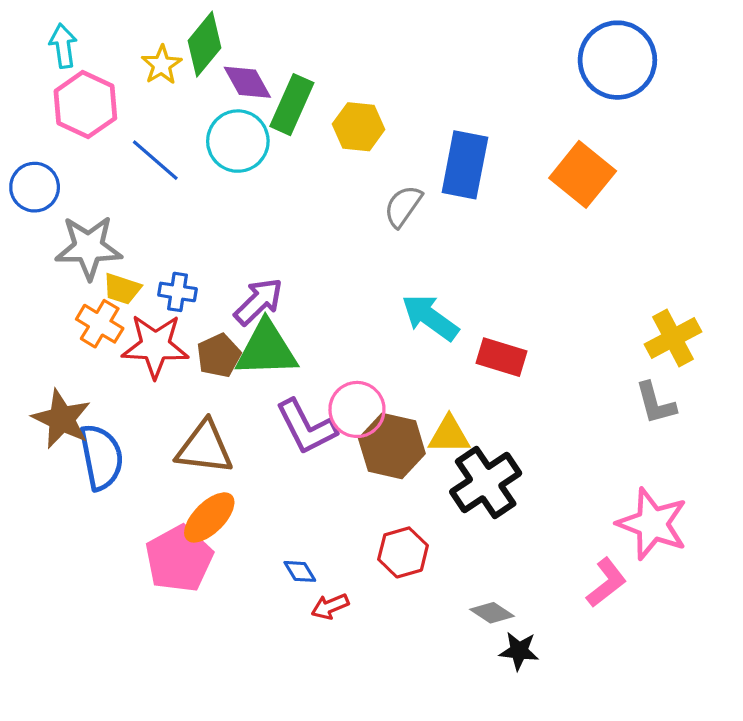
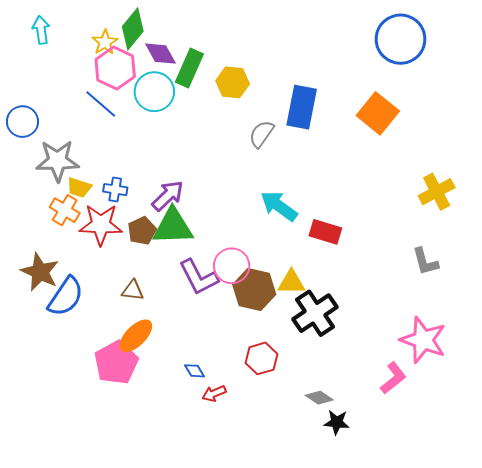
pink hexagon: (85, 105) -> (115, 68), moved
yellow cross: (673, 338) -> (437, 192), moved
brown triangle: (205, 448) -> (133, 290), size x0.6
blue semicircle: (101, 457) -> (66, 297), turned 45

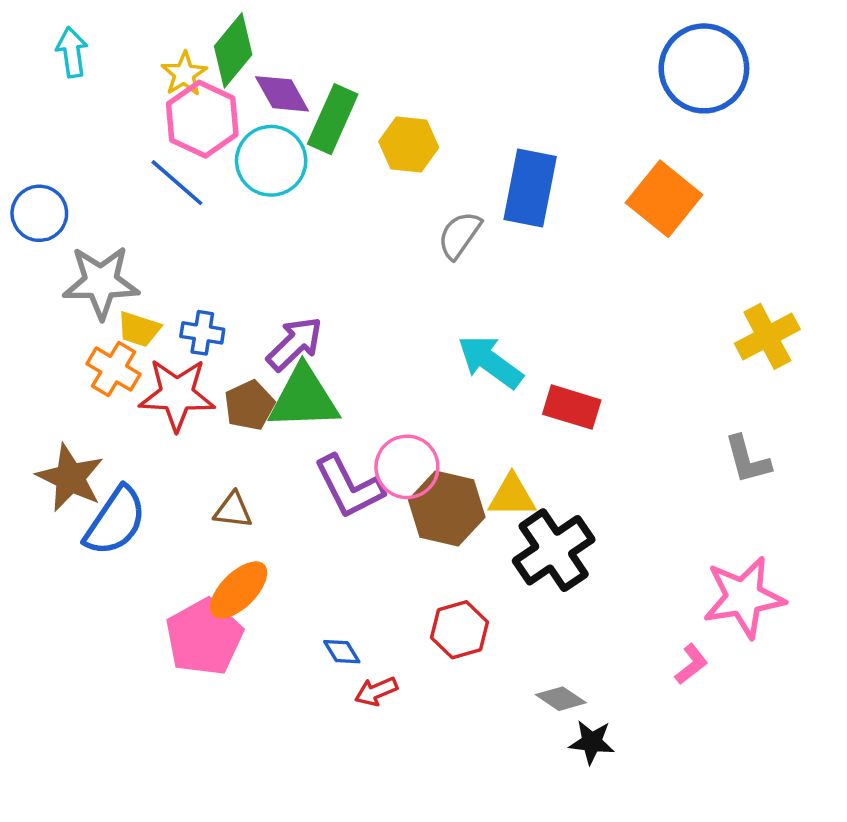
pink star: (423, 340) -> (744, 597), turned -30
pink L-shape: (393, 378) -> (691, 664), size x0.7

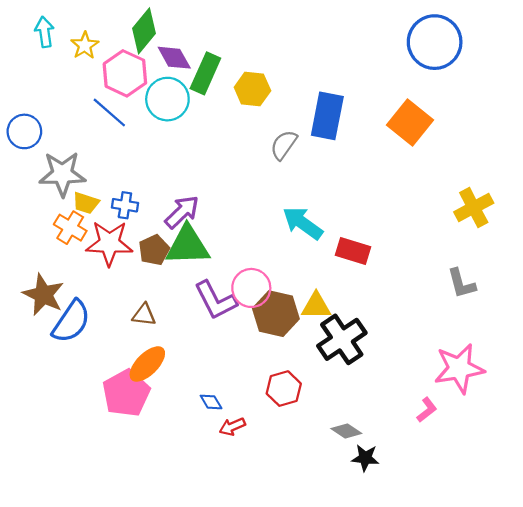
yellow star: (184, 74) -> (85, 45), moved

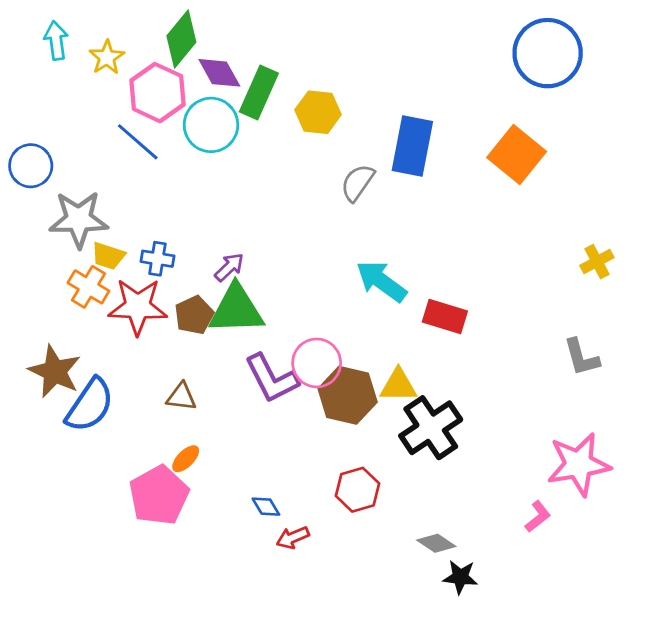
yellow cross: (474, 207) -> (597, 262), size x0.7
purple arrow: (182, 212) -> (229, 267), size x0.7
orange ellipse: (147, 364) -> (186, 459), size x0.6

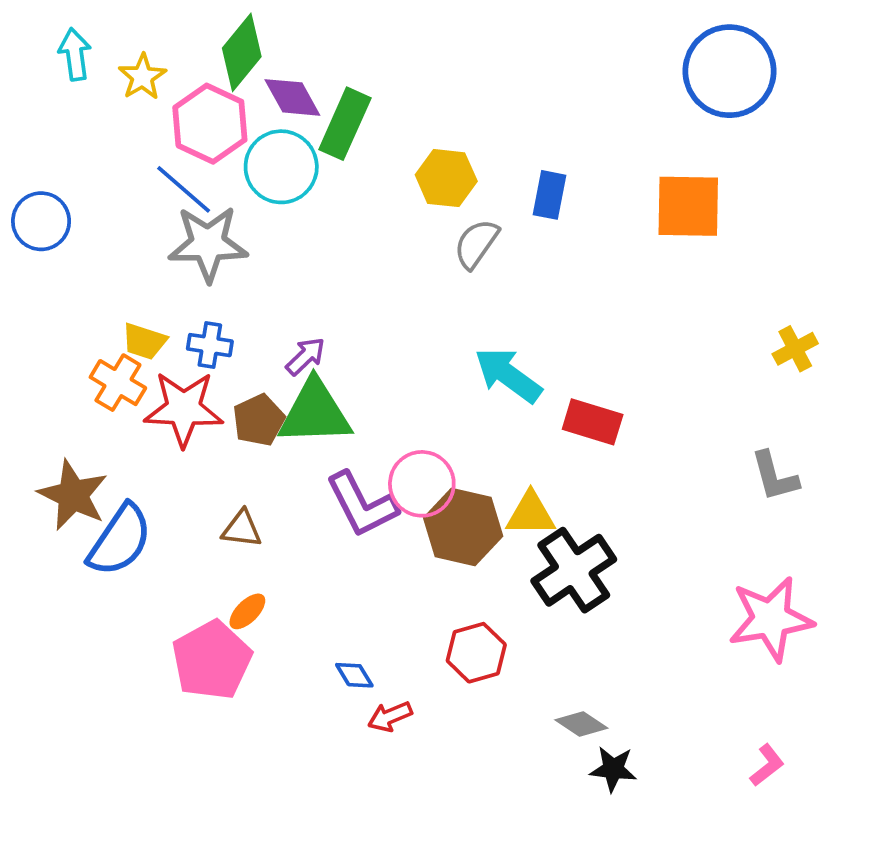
yellow hexagon: (318, 112) -> (446, 178), moved
blue rectangle: (412, 146) -> (549, 195), size x0.6
orange square: (517, 154) -> (688, 206), turned -38
gray star: (79, 219) -> (208, 244), moved
pink L-shape: (538, 516) -> (767, 765), moved

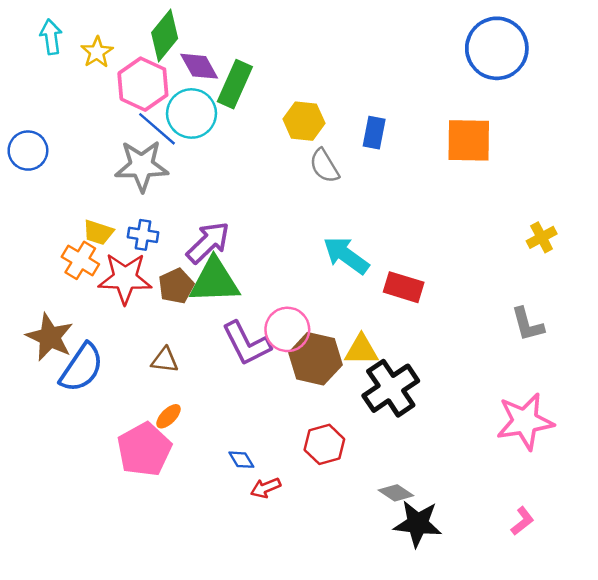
blue line: (184, 189) -> (157, 129), moved
gray semicircle: (476, 244) -> (324, 166), turned -66
purple arrow: (306, 356) -> (208, 243), size x1.6
black star: (613, 769) -> (418, 524), size x1.5

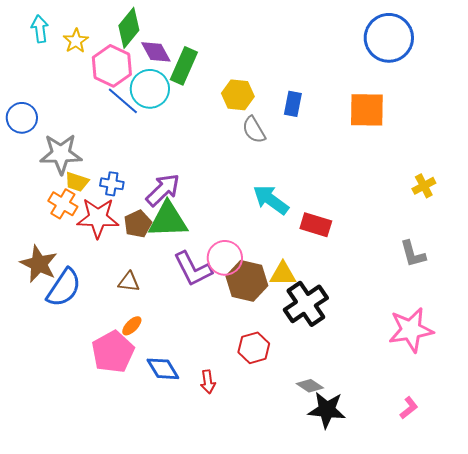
gray star: (142, 166) -> (61, 154), moved
blue diamond: (241, 460) -> (163, 369), moved, size x1.6
red arrow: (266, 488) -> (208, 382), turned -75

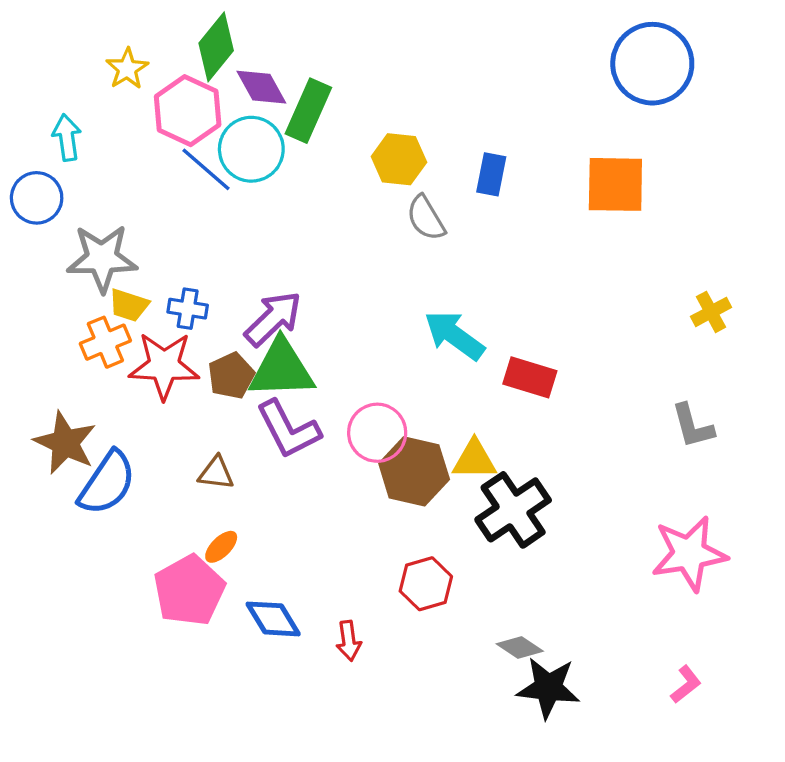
cyan arrow: (40, 29) -> (67, 137), moved
orange cross: (63, 204) -> (105, 342), turned 36
purple L-shape: (193, 269) -> (288, 429), moved

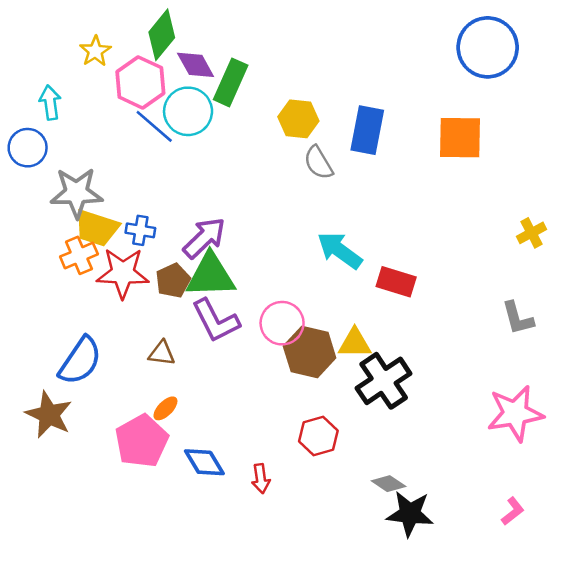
blue rectangle: (491, 174) -> (367, 130), size x1.5
yellow trapezoid: (129, 305) -> (97, 228), size x1.5
brown star: (65, 443) -> (49, 415), moved

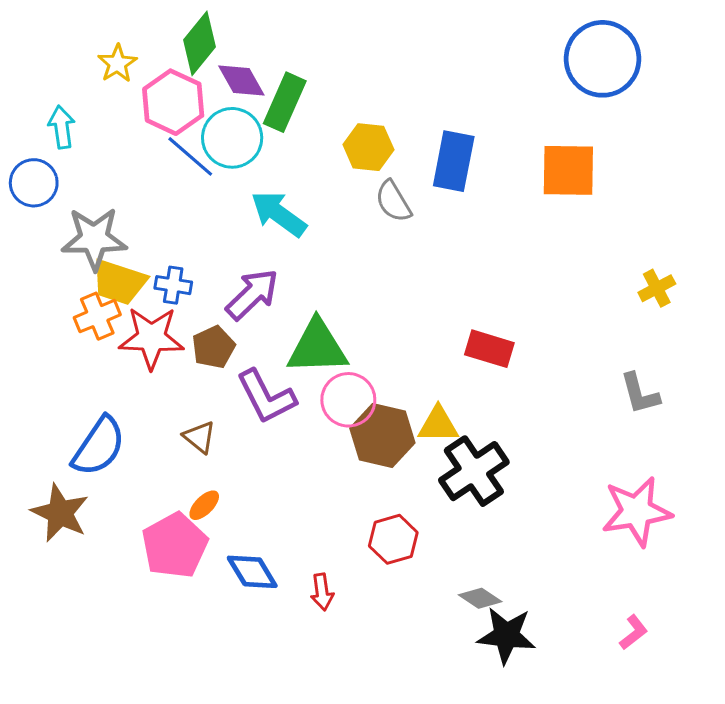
cyan arrow: (340, 250) -> (279, 214), moved
green triangle: (211, 276) -> (317, 347), moved
brown triangle: (162, 353) -> (200, 437), turned 32

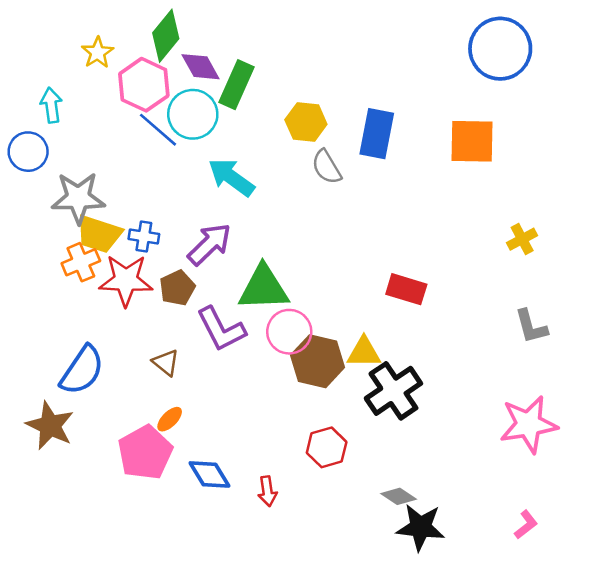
yellow cross: (657, 288) -> (522, 239), moved

